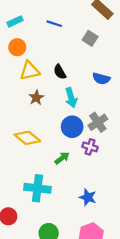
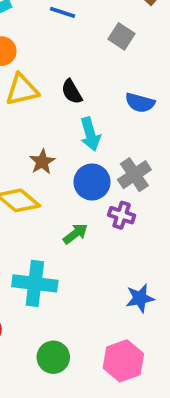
brown star: (36, 98) -> (42, 162), moved
blue star: (88, 197) -> (140, 298), moved, turned -30

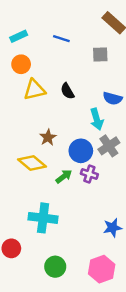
gray square: (122, 36) -> (100, 54), turned -35
cyan arrow: (90, 134) -> (97, 119), moved
purple cross: (122, 215) -> (89, 174), moved
green arrow: (75, 234) -> (64, 176), moved

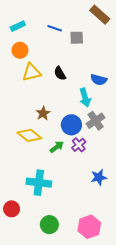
gray square: (100, 54) -> (77, 38), moved
purple cross: (89, 174) -> (79, 145), turned 32
blue star: (113, 228) -> (99, 177), moved

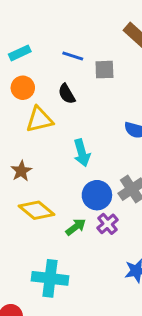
black semicircle: (60, 73) -> (67, 94), moved
cyan arrow: (85, 98) -> (82, 153), moved
brown star: (43, 113) -> (21, 171), moved

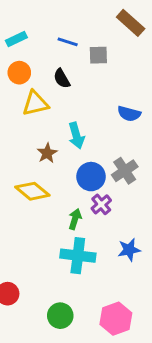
brown star: (21, 171) -> (47, 153), moved
green arrow: (76, 227) -> (75, 219), moved, turned -36
cyan cross: (50, 278) -> (78, 256), moved

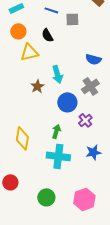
gray cross: (125, 171) -> (90, 86), moved
yellow diamond: (32, 191) -> (22, 138), moved, turned 60
purple cross: (101, 204) -> (85, 120), moved

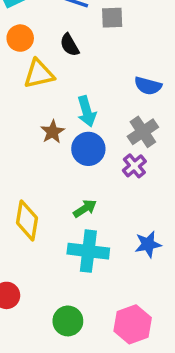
blue circle: (67, 102) -> (88, 149), moved
purple cross: (85, 120) -> (134, 166), moved
green arrow: (56, 131) -> (85, 208), turned 40

